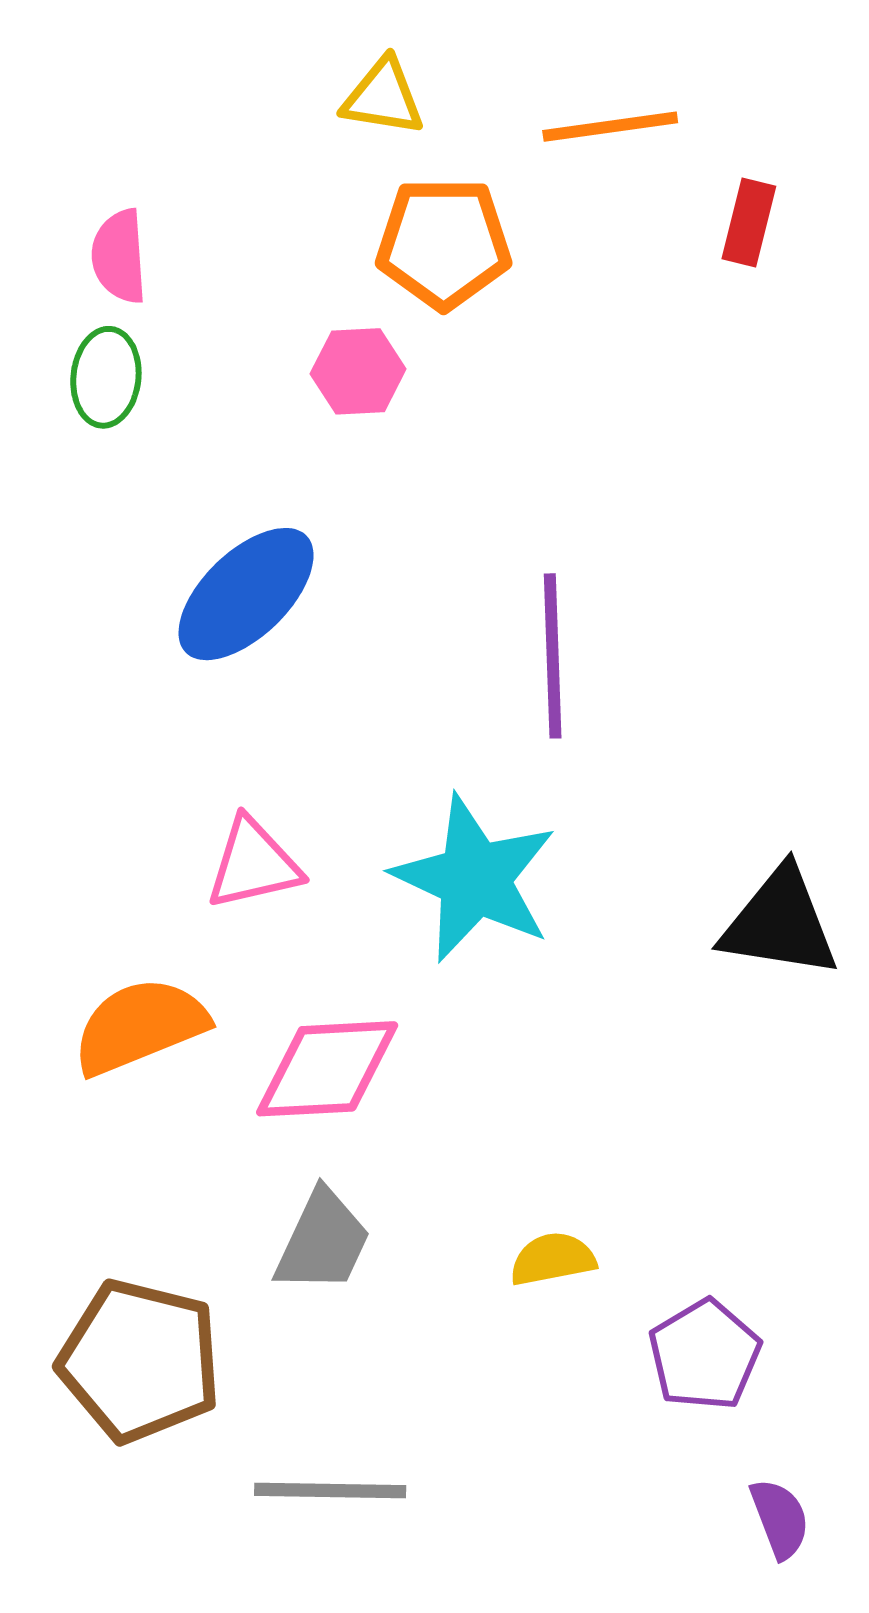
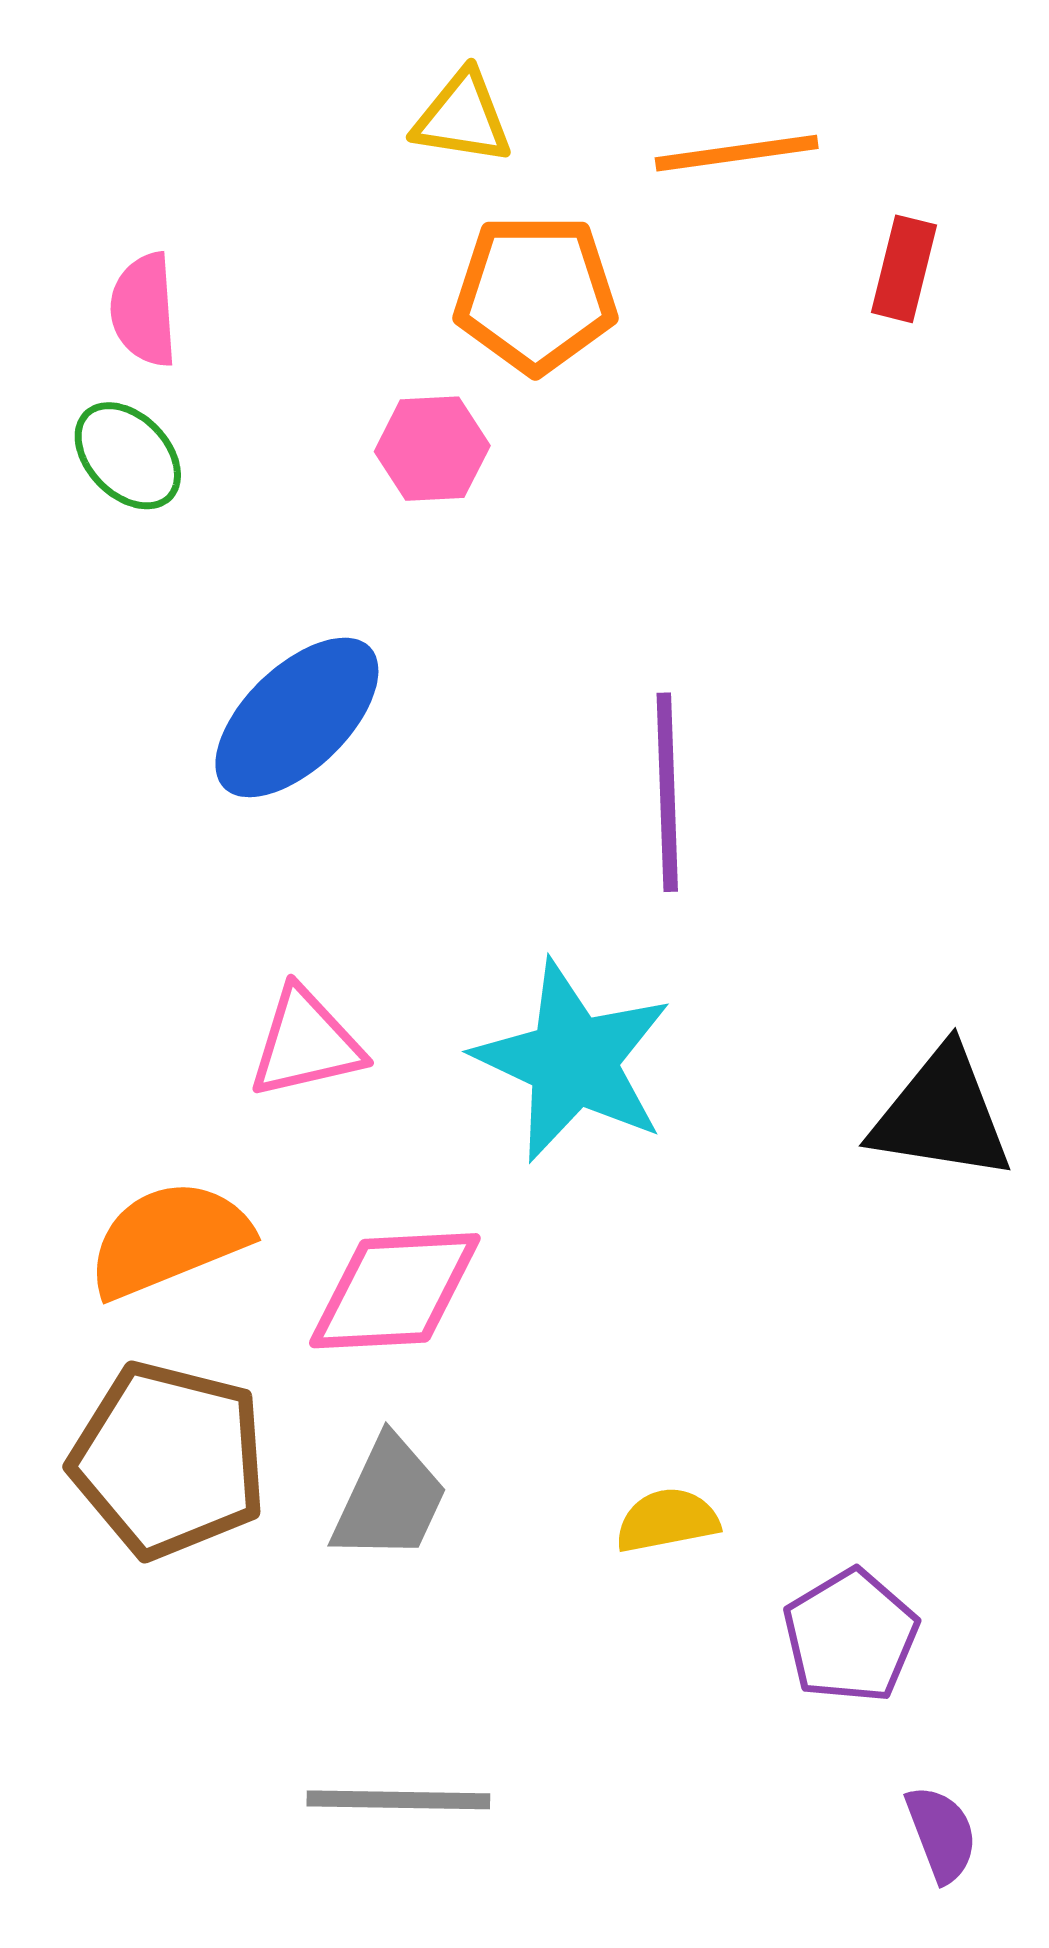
green ellipse: (106, 377) -> (128, 456), turned -50
brown pentagon: (140, 1361) -> (169, 1460), moved

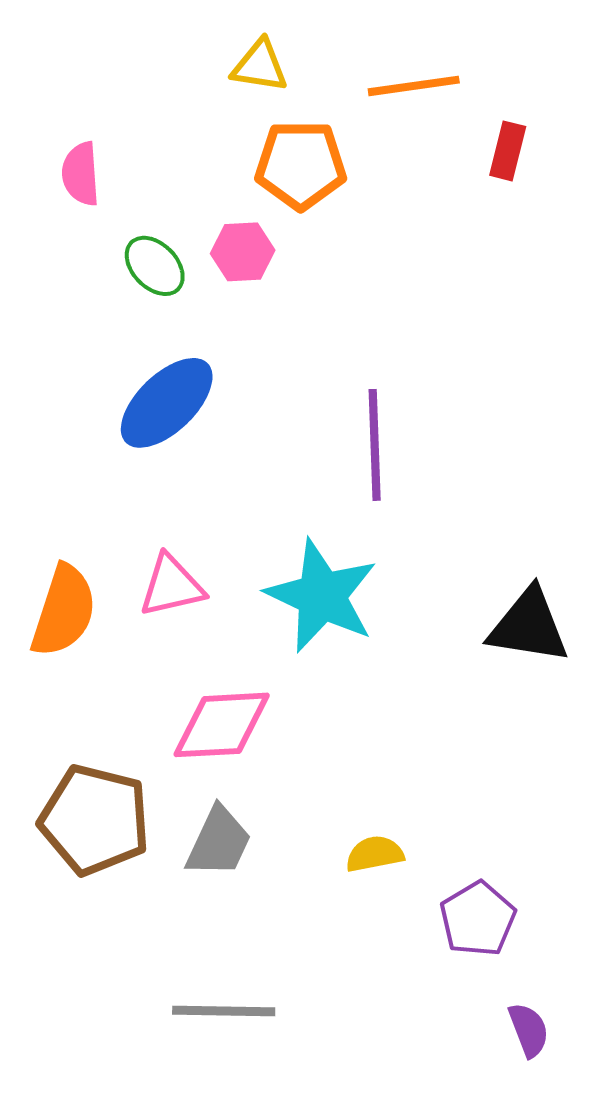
green ellipse: (128, 456) -> (155, 266), moved
orange semicircle: (169, 1239) -> (64, 611), moved, turned 130

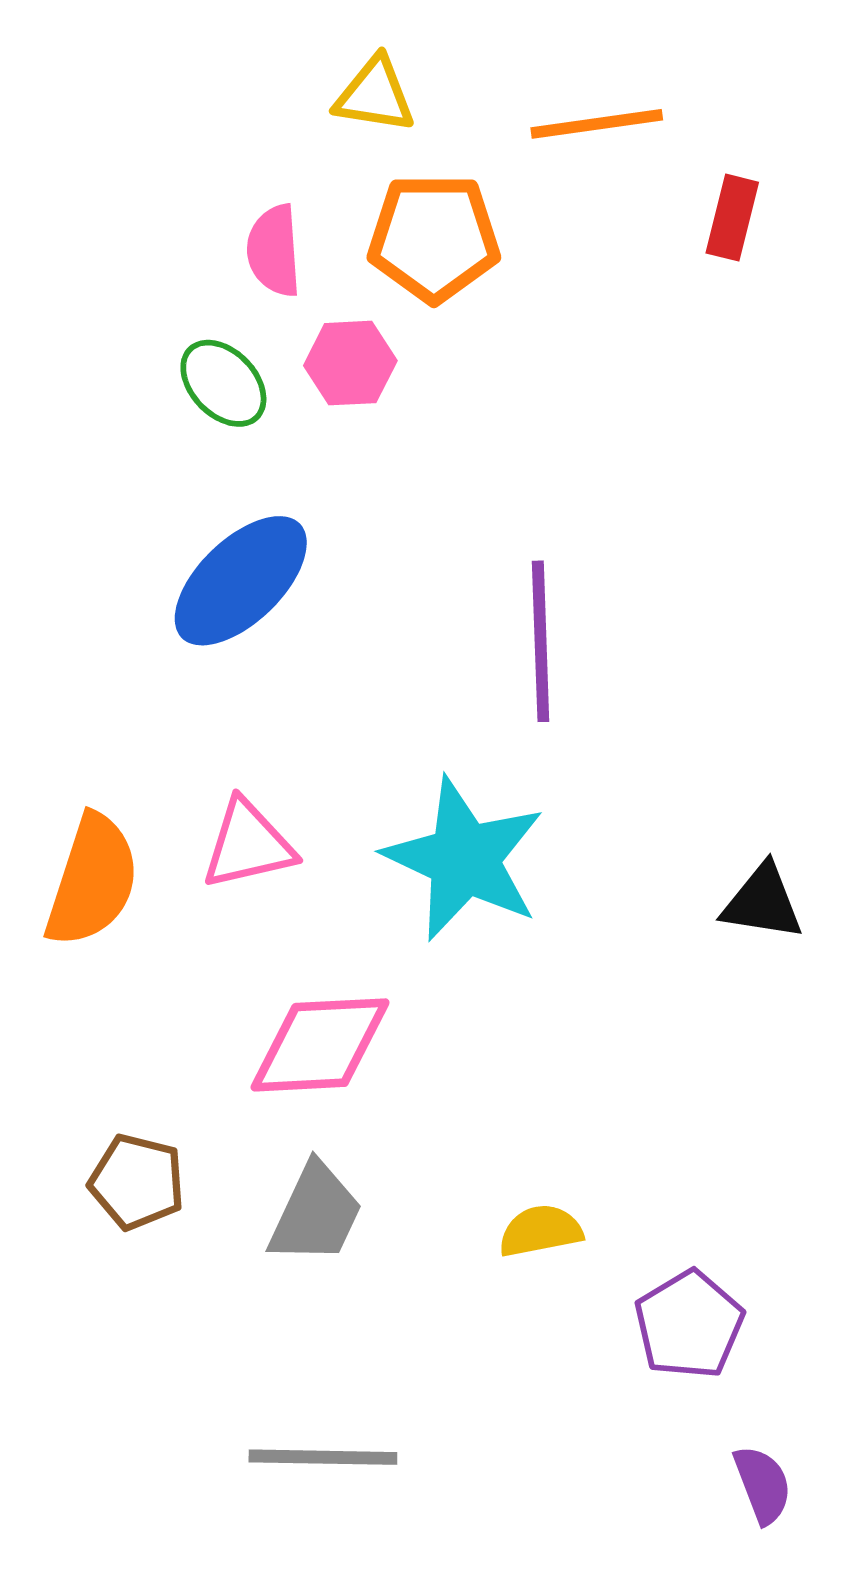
pink semicircle: (81, 174) -> (274, 251), moved
black triangle: (529, 626) -> (763, 902), size x0.7
brown pentagon: (95, 820) -> (137, 1182), size x0.6

